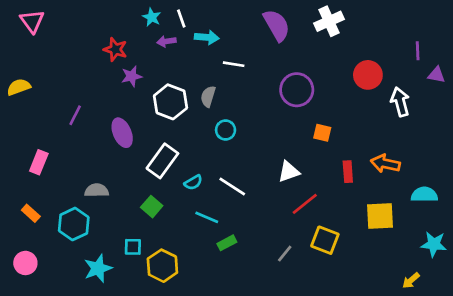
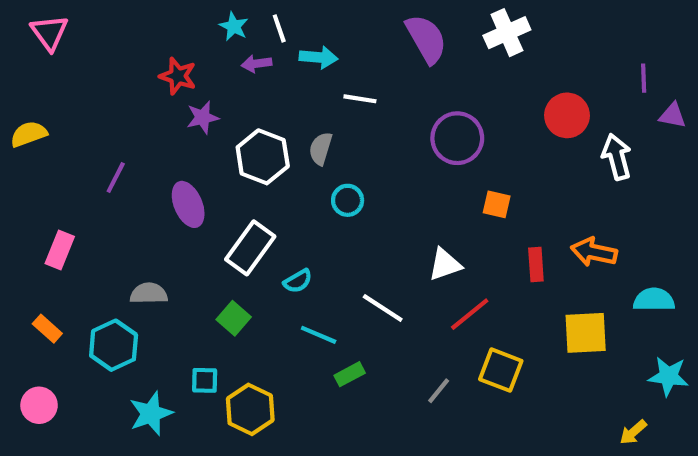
white line: (232, 186) -> (383, 308), moved

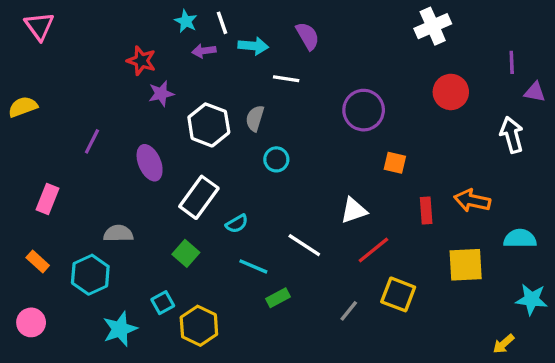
white cross: (507, 33) -> (433, 26), moved
purple semicircle: (426, 39) -> (308, 36), moved, size x0.7
white arrow: (617, 157) -> (512, 135), moved
cyan square: (205, 380) -> (163, 303), turned -30

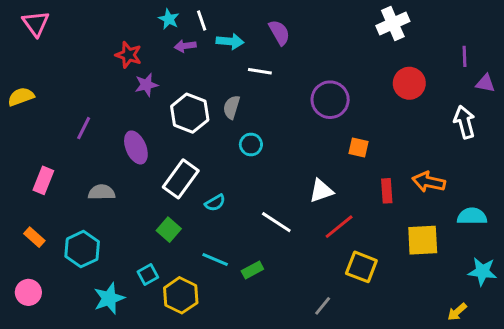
gray semicircle: (118, 234) -> (102, 192), moved
cyan line: (253, 266) -> (215, 260), moved
gray line: (349, 311) -> (323, 306), moved

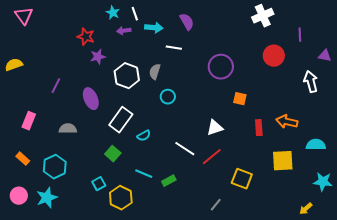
purple line: (465, 56) -> (300, 35), moved
red line: (339, 227) -> (212, 157), moved
cyan star: (109, 298) -> (47, 198), moved

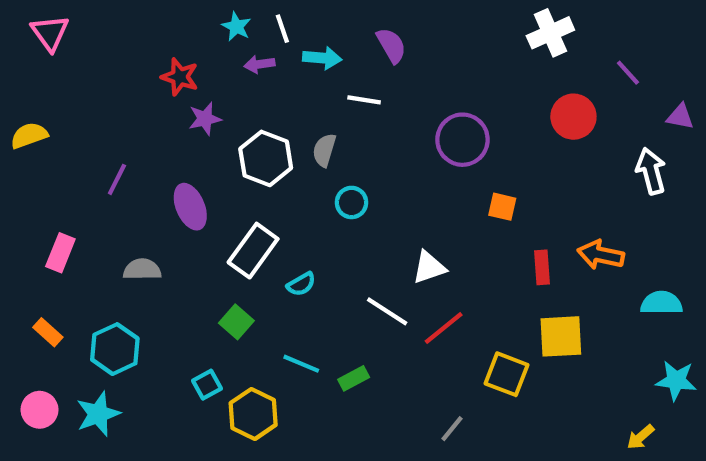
purple line: (300, 35) -> (628, 73), turned -40
white triangle: (215, 128) -> (429, 267), moved
yellow square: (283, 161) -> (561, 336), moved

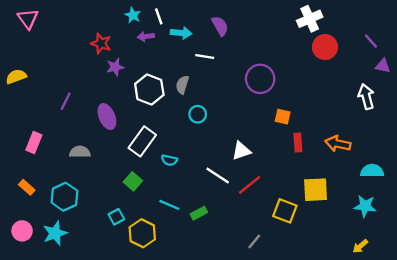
purple line: (628, 73) -> (371, 41), moved
red circle: (573, 117) -> (325, 47), moved
red rectangle: (542, 267) -> (298, 143), moved
cyan semicircle: (301, 284) -> (169, 160), turned 42
cyan star: (676, 380) -> (365, 206), moved

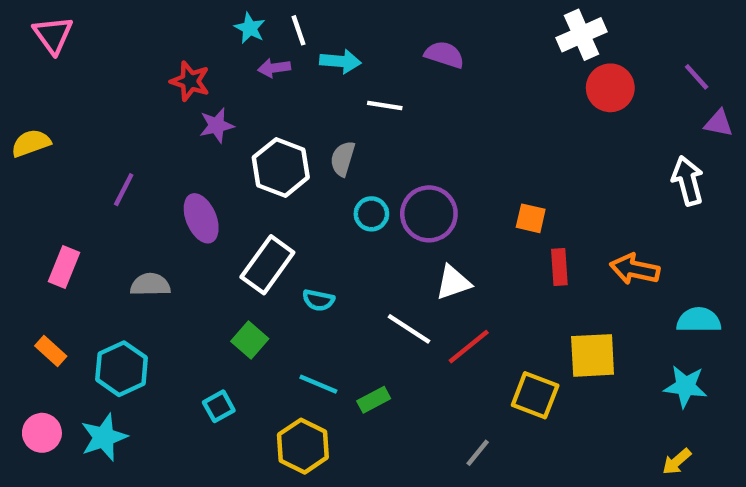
purple semicircle: (220, 26) -> (444, 55), moved, turned -42
purple circle: (260, 79) -> (429, 214), moved
yellow hexagon: (142, 233) -> (303, 446), moved

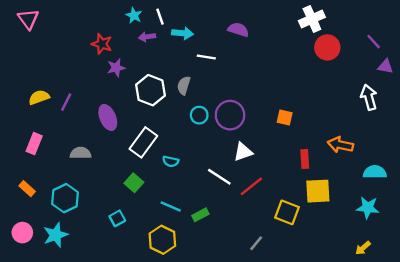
yellow semicircle: (31, 143) -> (39, 97), moved
red rectangle: (559, 267) -> (305, 159), moved

